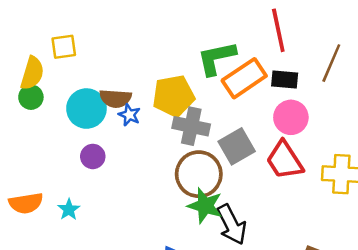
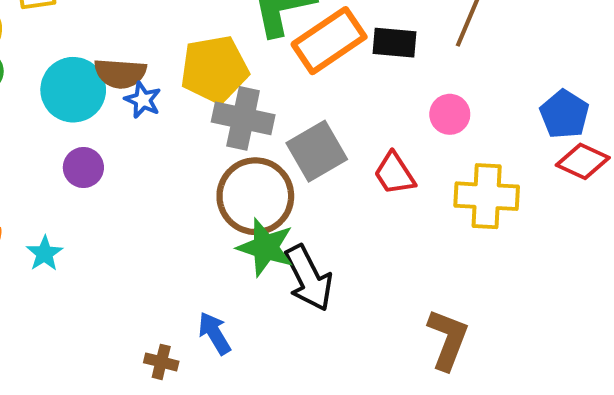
pink circle: (291, 117) -> (450, 114), moved, size x0.7
red trapezoid: (285, 160) -> (395, 174), size x0.7

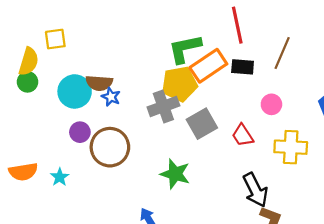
yellow pentagon: (214, 69) -> (179, 84), moved
gray cross: (243, 118) -> (163, 106), turned -32
brown circle: (255, 196) -> (110, 147), moved
black arrow: (309, 278) -> (255, 190), moved

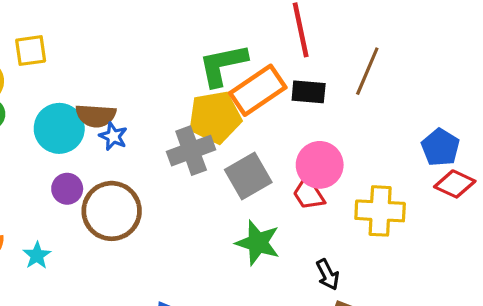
pink circle: (271, 104) -> (320, 165), moved, size x1.5
green star: (175, 174) -> (258, 243), moved
black arrow: (255, 190) -> (328, 274), size x0.6

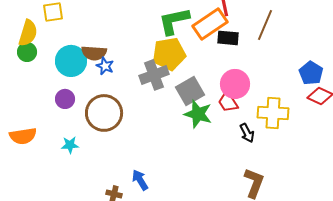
orange rectangle: (258, 90) -> (210, 24), moved
purple circle: (67, 189) -> (65, 99), moved
green star: (258, 243) -> (198, 114), moved
cyan star: (37, 255) -> (70, 145), moved, turned 30
black arrow: (328, 274) -> (247, 133), moved

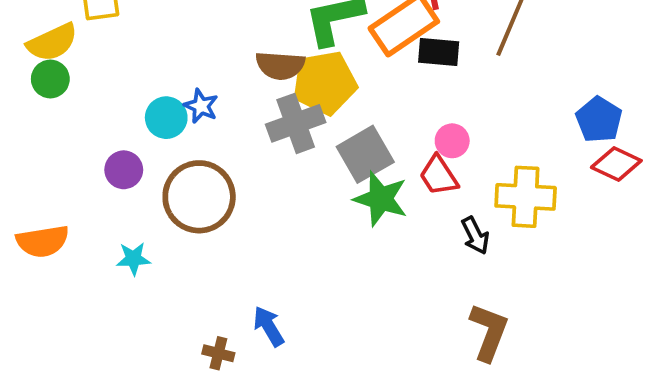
yellow semicircle: (28, 33) -> (52, 42), turned 48
brown semicircle: (94, 53) -> (280, 65), moved
cyan circle: (71, 61) -> (166, 118), moved, size x0.7
pink circle: (235, 84) -> (452, 141), size x0.6

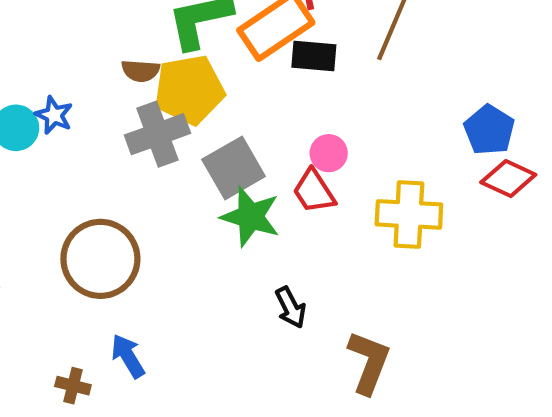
brown semicircle: (280, 65) -> (141, 71), size x0.7
brown circle: (199, 197) -> (100, 259), moved
black arrow: (475, 235) -> (291, 307), moved

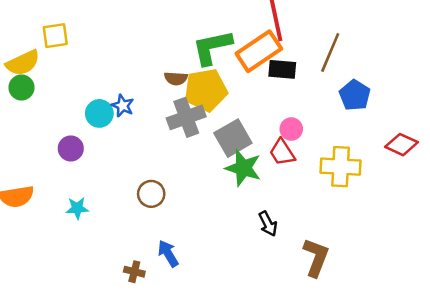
blue pentagon: (489, 130) -> (355, 95), moved
brown circle: (100, 259) -> (151, 194), size x0.6

